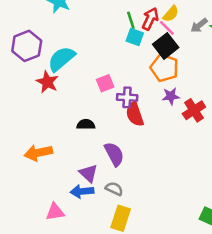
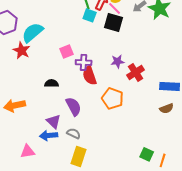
black square: (166, 46) -> (114, 22), turned -36
orange pentagon: (164, 68) -> (113, 98), moved

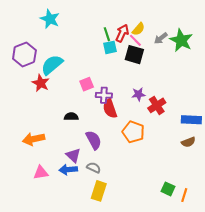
cyan square: (90, 15) -> (110, 47), turned -32
pink triangle: (28, 151) -> (41, 173), moved

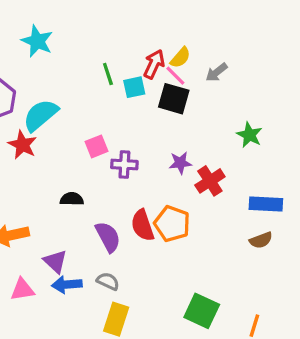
green line: (107, 34) -> (108, 74), moved
green star: (181, 40) -> (249, 135), moved, size x0.7
red semicircle: (110, 109) -> (142, 225), moved
purple triangle: (73, 155) -> (55, 262), moved
green square: (168, 189) -> (202, 311), moved, size x1.5

